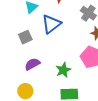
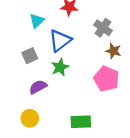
green star: (63, 70) -> (60, 67), moved

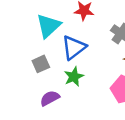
cyan triangle: (37, 21) -> (48, 26), size x1.5

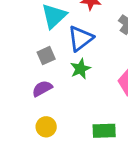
purple semicircle: (50, 98) -> (42, 89), moved

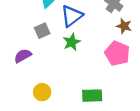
purple semicircle: (42, 89) -> (23, 56), moved

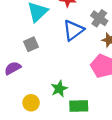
blue triangle: (72, 16) -> (73, 30), moved
green star: (72, 42) -> (59, 89), moved

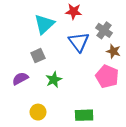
blue triangle: (73, 30) -> (79, 42), turned -30
green star: (59, 89) -> (54, 80), moved

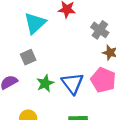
blue triangle: (79, 42) -> (73, 83), moved

